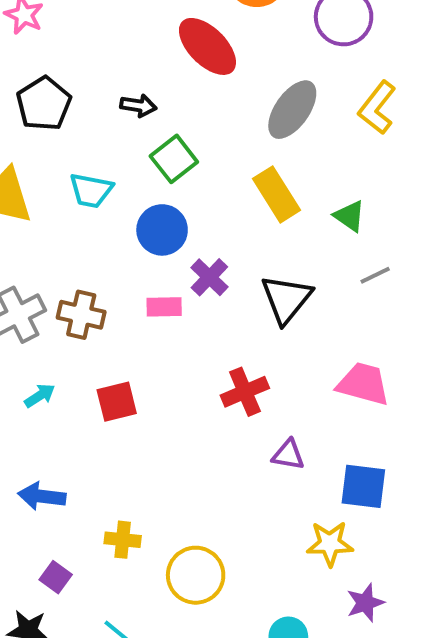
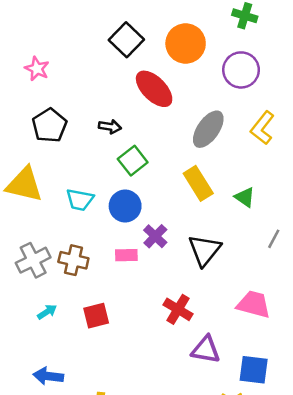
cyan trapezoid: (91, 190) -> (80, 200), moved
gray line: (375, 275) -> (274, 239), moved, turned -36
red cross: (245, 392) -> (178, 309), turned -36
purple triangle: (288, 455) -> (206, 350), size x1.4

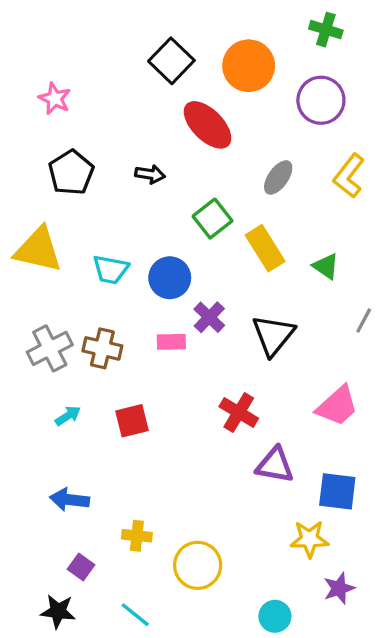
gray ellipse: (208, 129) -> (278, 177), size x0.7
green square: (133, 161) -> (212, 219), moved
pink trapezoid: (254, 304) -> (337, 406), turned 123

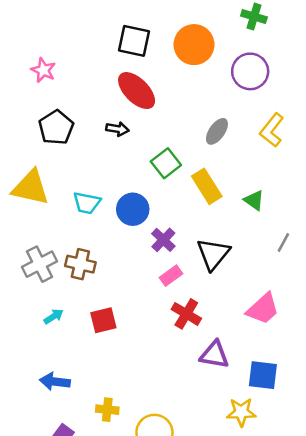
black square: (171, 61) -> (134, 41), turned -32
red ellipse: (208, 125) -> (137, 91), moved
pink rectangle: (171, 342) -> (171, 276), moved, turned -35

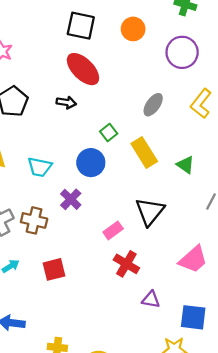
orange circle: (194, 45) -> (133, 29), size x0.7
green square: (166, 163) -> (109, 133), size x0.7
blue circle: (133, 209) -> (91, 163), moved
purple cross: (163, 240) -> (71, 199), moved
purple triangle: (214, 355) -> (151, 300), size x0.7

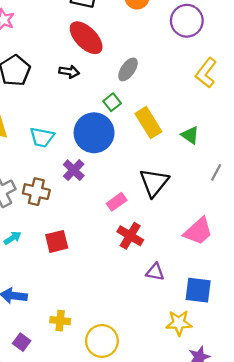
gray ellipse: (153, 105) -> (128, 69), moved
blue circle: (91, 163) -> (94, 133), size x1.4

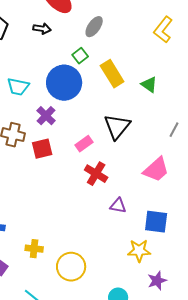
gray line: (216, 172) -> (174, 130), moved
red square: (57, 241) -> (42, 149), moved

